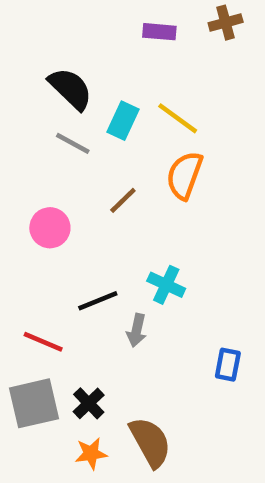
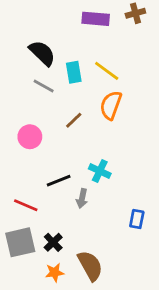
purple rectangle: (159, 32) -> (96, 19), size x1.4
cyan rectangle: (123, 121) -> (74, 72), turned -35

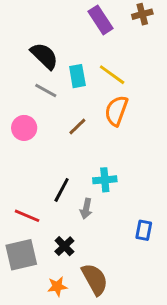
purple rectangle: (96, 19) -> (101, 20), turned 52
pink circle: (30, 137) -> (24, 128), moved
cyan cross: (100, 171) -> (105, 180), turned -30
black line: (59, 181) -> (62, 190), turned -40
black cross: (53, 242) -> (64, 246), moved

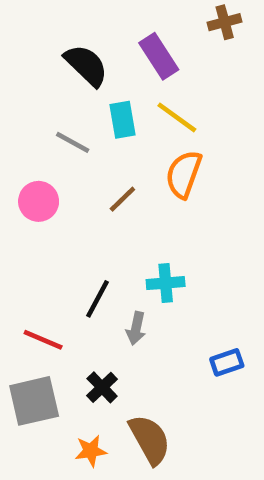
purple rectangle: (101, 20) -> (159, 56), moved
black semicircle: (44, 56) -> (86, 65), moved
blue rectangle: (144, 230) -> (227, 362), turned 60

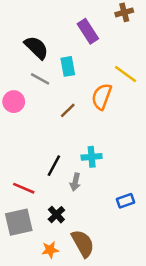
black semicircle: (86, 65) -> (36, 48), moved
yellow line: (177, 117) -> (126, 74), moved
pink circle: (39, 201) -> (14, 102), moved

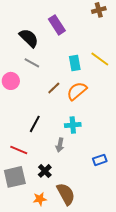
purple rectangle: (88, 31) -> (57, 25), moved
cyan rectangle: (68, 66) -> (75, 63), moved
orange semicircle: (102, 97) -> (77, 91), moved, turned 30
black line: (54, 166) -> (35, 124), moved

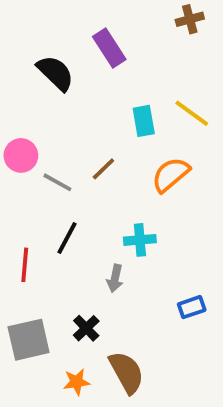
gray line: (32, 63) -> (57, 182), moved
orange semicircle: (77, 91) -> (171, 175), moved
red line: (19, 150) -> (25, 265), moved, turned 72

